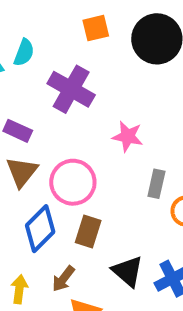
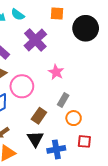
cyan semicircle: (24, 53) -> (18, 15), turned 88
brown rectangle: (88, 232) -> (39, 116), moved

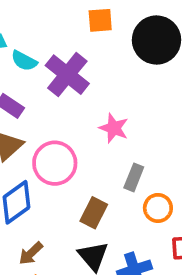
cyan semicircle: (18, 15) -> (24, 61), moved

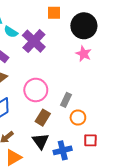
pink star: (114, 128) -> (84, 54), moved
pink circle: (55, 163) -> (36, 90), moved

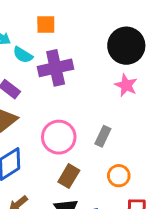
orange square: (54, 13) -> (46, 25), moved
purple cross: (34, 41) -> (56, 68), turned 35
gray rectangle: (66, 100) -> (103, 136), moved

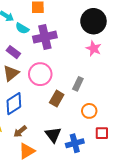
pink circle: (59, 137) -> (40, 74), moved
brown rectangle: (69, 176) -> (57, 99), moved

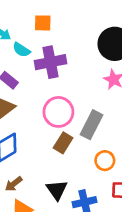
pink circle: (40, 74) -> (58, 112), moved
gray rectangle: (78, 84) -> (91, 125), size x1.5

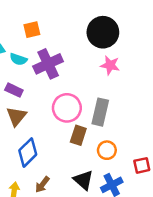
orange circle: (105, 161) -> (107, 150), moved

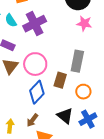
cyan semicircle: (18, 59) -> (11, 20), turned 40
pink circle: (67, 108) -> (35, 64), moved
blue diamond: (28, 152) -> (37, 92), moved

